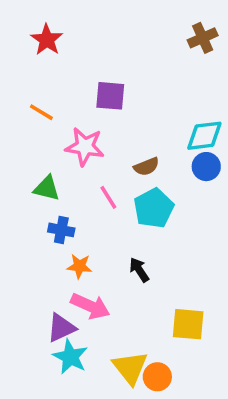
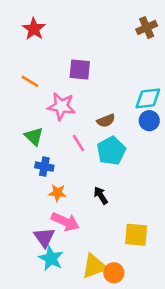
green triangle: (47, 188) -> (34, 136), turned 30
purple triangle: (61, 328) -> (44, 237), turned -40
yellow triangle: (130, 368) -> (94, 266), turned 48

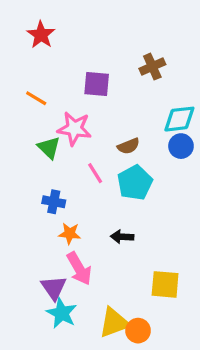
brown cross: (147, 28) -> (152, 67), moved
green triangle: (34, 136) -> (49, 148), moved
black arrow: (101, 195) -> (122, 237), turned -54
pink arrow: (65, 222) -> (79, 269), turned 36

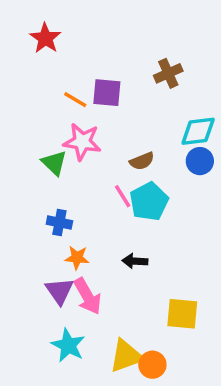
orange line: (36, 98) -> (75, 100), moved
pink line: (95, 173) -> (123, 196), moved
purple triangle: (54, 288) -> (59, 291), moved

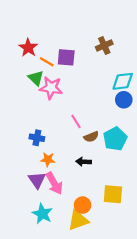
red star: (45, 38) -> (28, 48), moved
brown semicircle: (142, 161) -> (91, 137), moved
green triangle: (54, 163) -> (36, 78), moved
cyan pentagon: (149, 201) -> (115, 139), moved
orange circle: (152, 365) -> (83, 205), moved

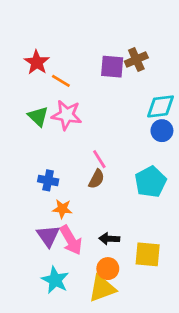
purple square: (66, 57) -> (112, 67), moved
green triangle: (36, 78) -> (38, 116), moved
brown semicircle: (91, 137) -> (96, 179), moved, turned -40
black arrow: (84, 162) -> (109, 239), moved

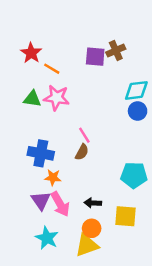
green triangle: (38, 116) -> (32, 99), turned -36
blue cross: (48, 180) -> (41, 153), size x1.5
cyan pentagon: (151, 182) -> (134, 175), moved, turned 30

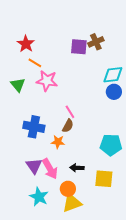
orange line: (52, 69) -> (35, 63), moved
green triangle: (32, 99) -> (18, 85), moved, turned 42
orange star: (53, 178) -> (58, 142), moved
orange circle: (92, 228) -> (68, 189), moved

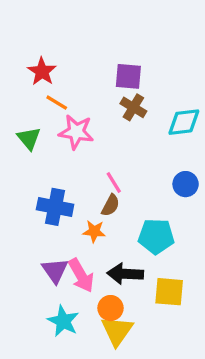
brown cross: (96, 42) -> (133, 107), moved, turned -35
blue circle: (114, 92) -> (186, 184), moved
cyan pentagon: (111, 145) -> (156, 236), moved
black arrow: (77, 168) -> (125, 274), size x1.5
yellow triangle: (72, 203) -> (117, 331), turned -35

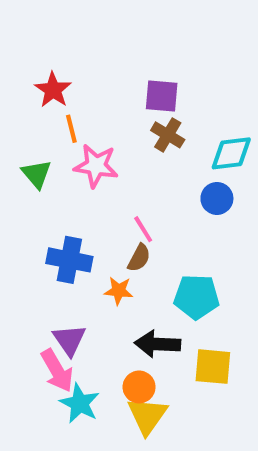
orange line: (57, 103) -> (71, 129), turned 45
blue circle: (186, 184) -> (217, 198), moved
pink arrow: (81, 275) -> (57, 371), moved

